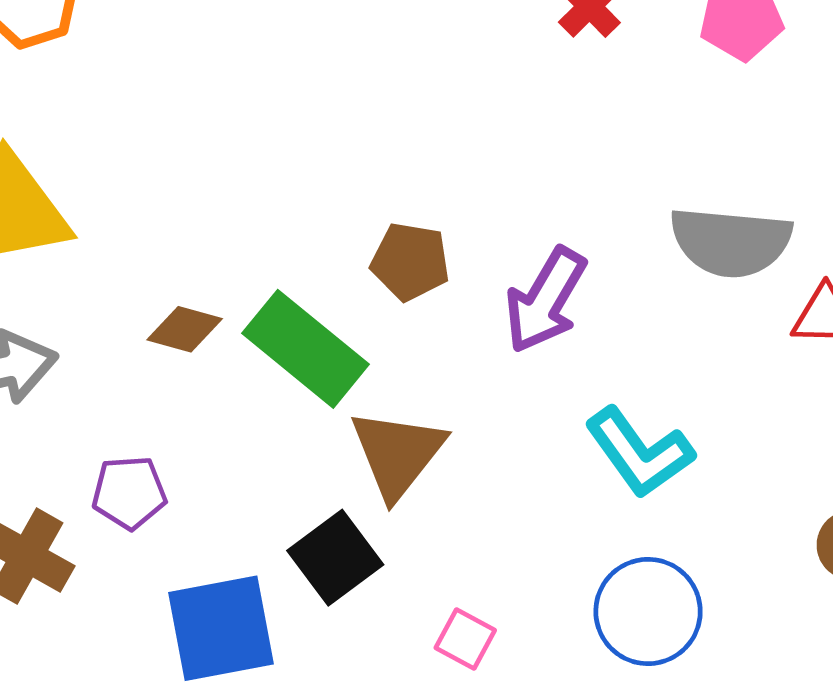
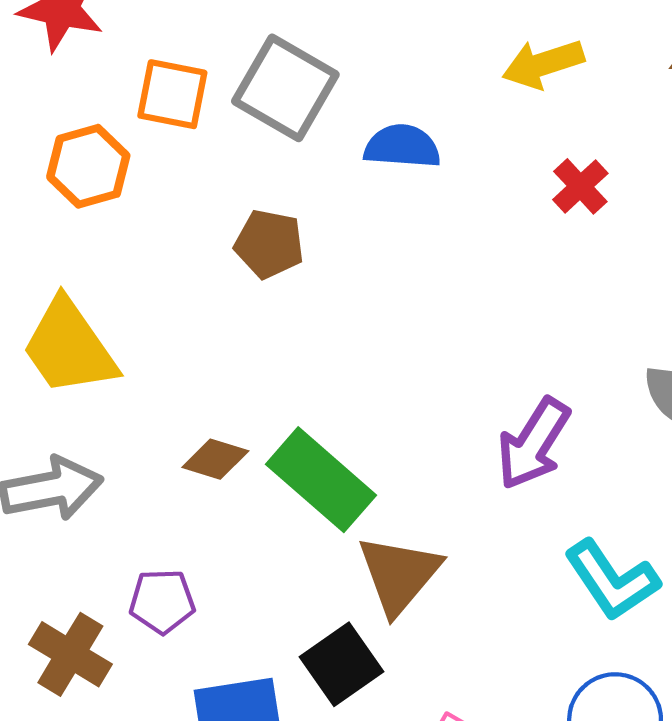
brown pentagon: (410, 262) -> (269, 244), moved

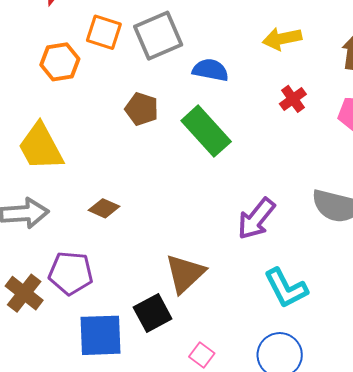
gray square: (285, 88) -> (158, 36), turned 30
green rectangle: (321, 480) -> (206, 131), moved
purple pentagon: (162, 601) -> (71, 273), size x1.4

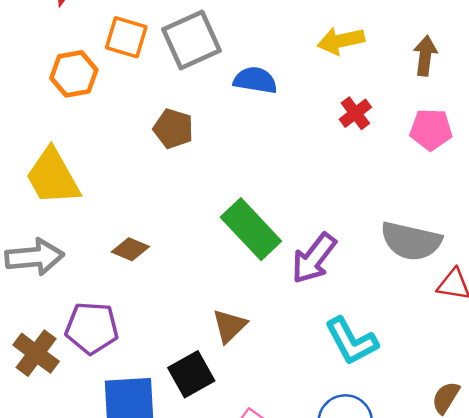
green rectangle: (206, 131) -> (251, 229), moved
brown triangle: (185, 274) -> (229, 326), size x0.7

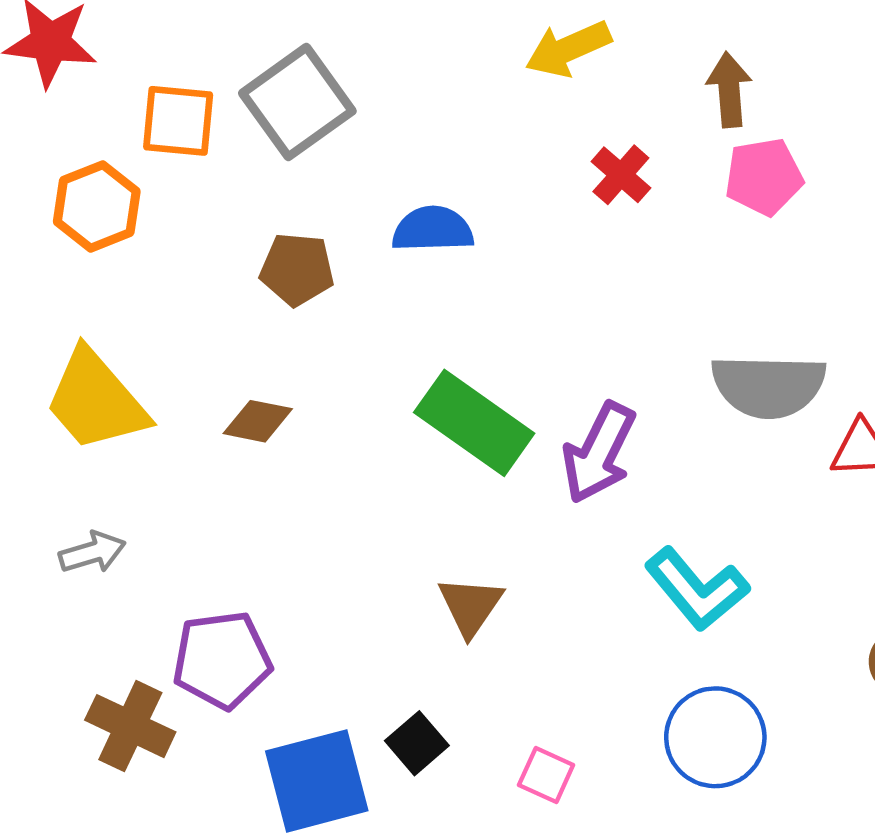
brown arrow: (425, 56) -> (729, 90), moved
blue semicircle: (255, 80) -> (433, 229), moved
brown diamond: (130, 249) -> (258, 421), moved
gray arrow: (35, 257) -> (92, 552), size x0.6
black square: (191, 374) -> (417, 743), moved, size x0.7

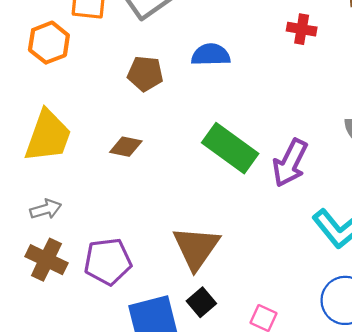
red cross: (621, 175) -> (302, 29), turned -32
yellow trapezoid: (96, 400) -> (48, 136), turned -120
brown triangle: (470, 606) -> (196, 248), moved, size x1.5
brown cross: (130, 726) -> (46, 260), moved

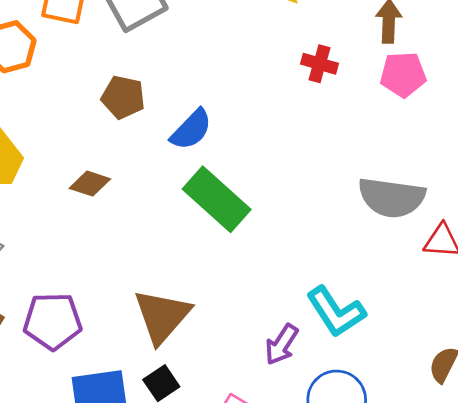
blue semicircle: (211, 55) -> (191, 130), moved, turned 129
purple arrow: (290, 163) -> (282, 345), moved, size x0.7

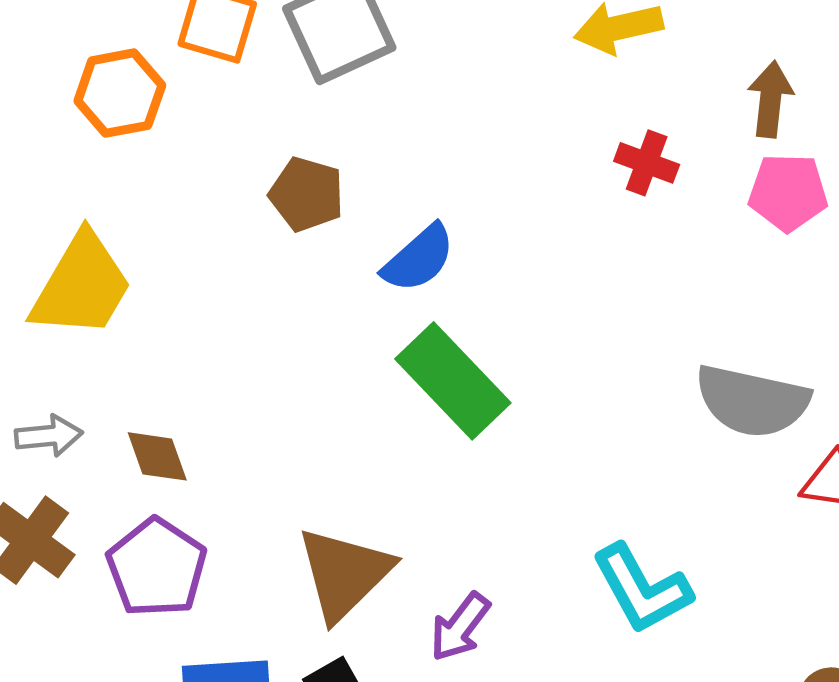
brown diamond: (90, 184) -> (157, 456), moved, turned 48
purple pentagon: (53, 321) -> (157, 568), turned 30
purple arrow: (282, 345) -> (460, 627), moved

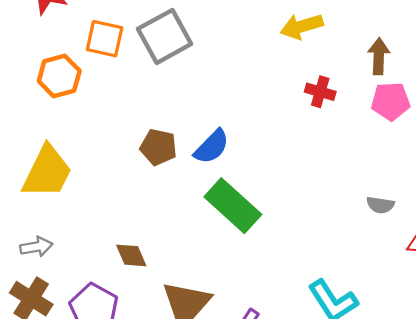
brown pentagon: (307, 194) -> (158, 147), moved
gray semicircle: (752, 401) -> (380, 205), size x0.5
brown diamond: (157, 456) -> (131, 255), moved

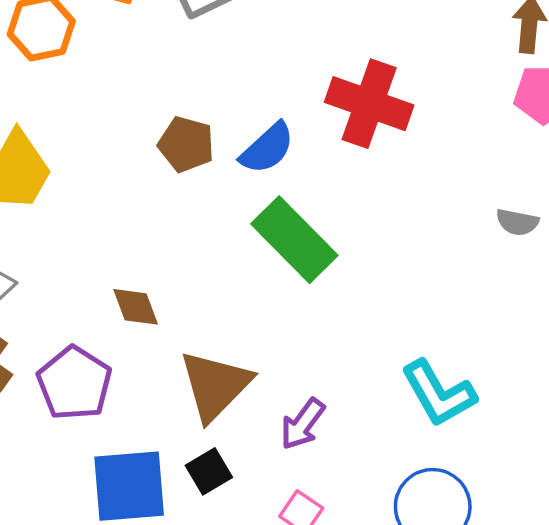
red cross: (320, 92) -> (369, 104), moved, size x1.8
gray semicircle: (380, 205) -> (517, 222), moved

